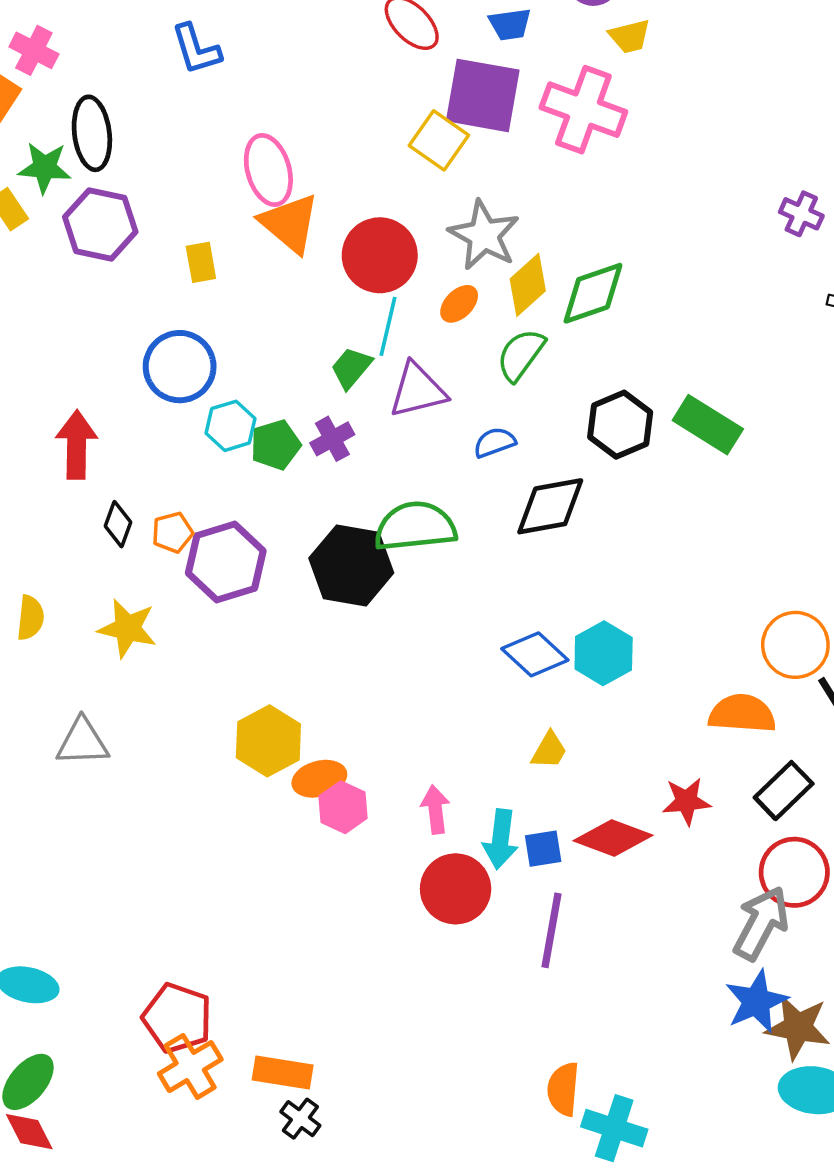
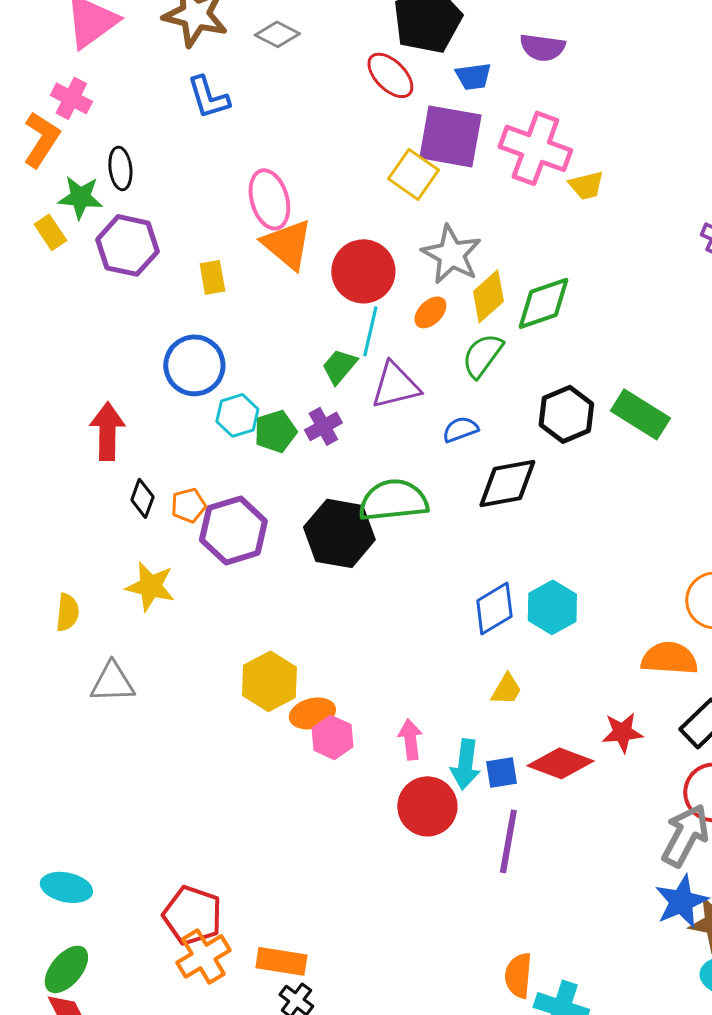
yellow trapezoid: (630, 36) -> (586, 185), moved
black ellipse: (92, 133) -> (120, 168), size x0.7
yellow semicircle: (30, 618) -> (67, 612), moved
blue diamond: (535, 654) -> (494, 608), turned -74

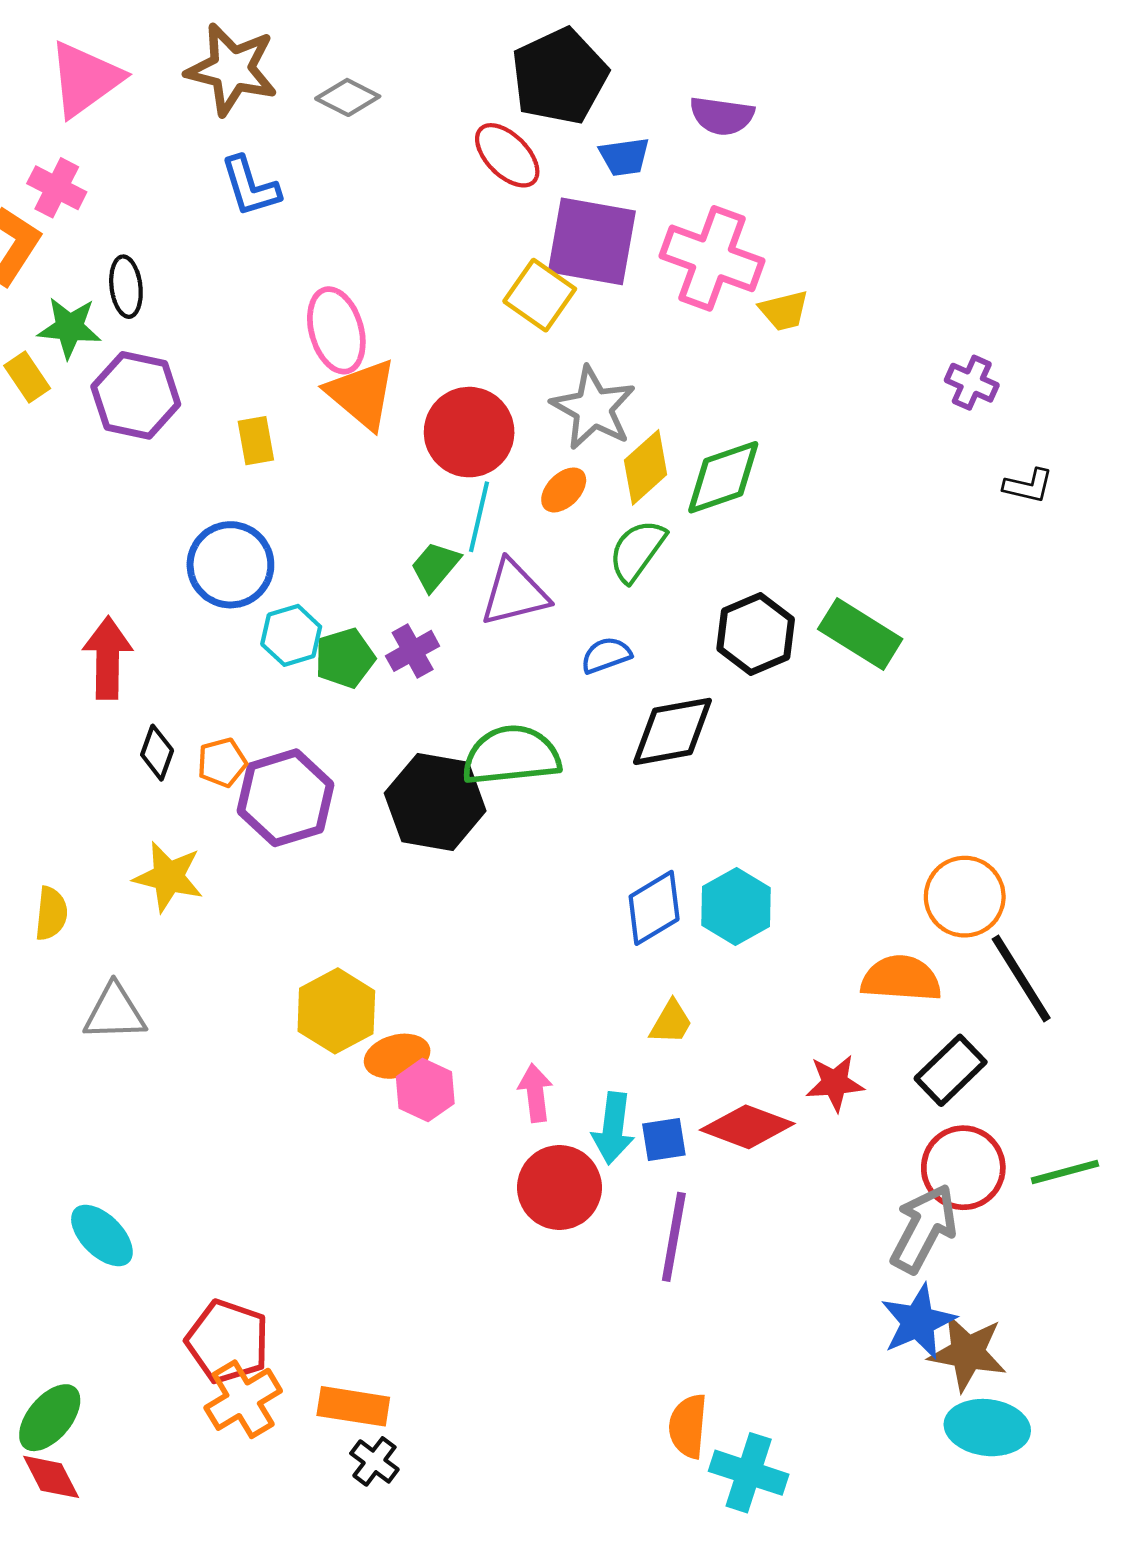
cyan ellipse: (66, 887) -> (102, 1235), moved, turned 33

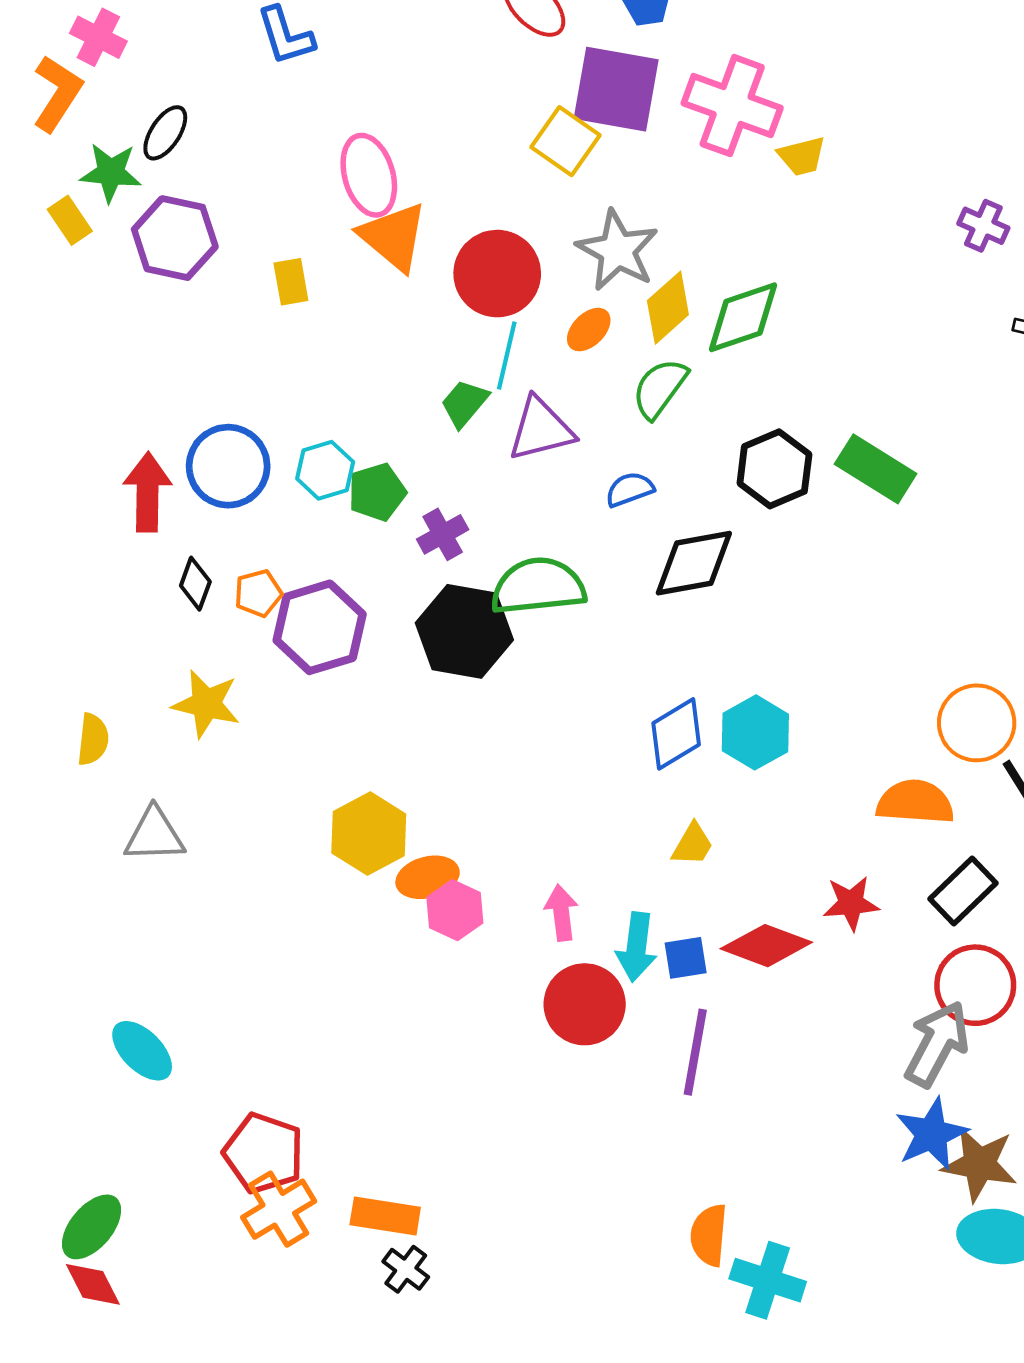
black ellipse: (126, 287) -> (165, 133), turned 40
blue circle: (230, 565) -> (228, 466), moved
purple cross: (413, 651) -> (443, 534), moved

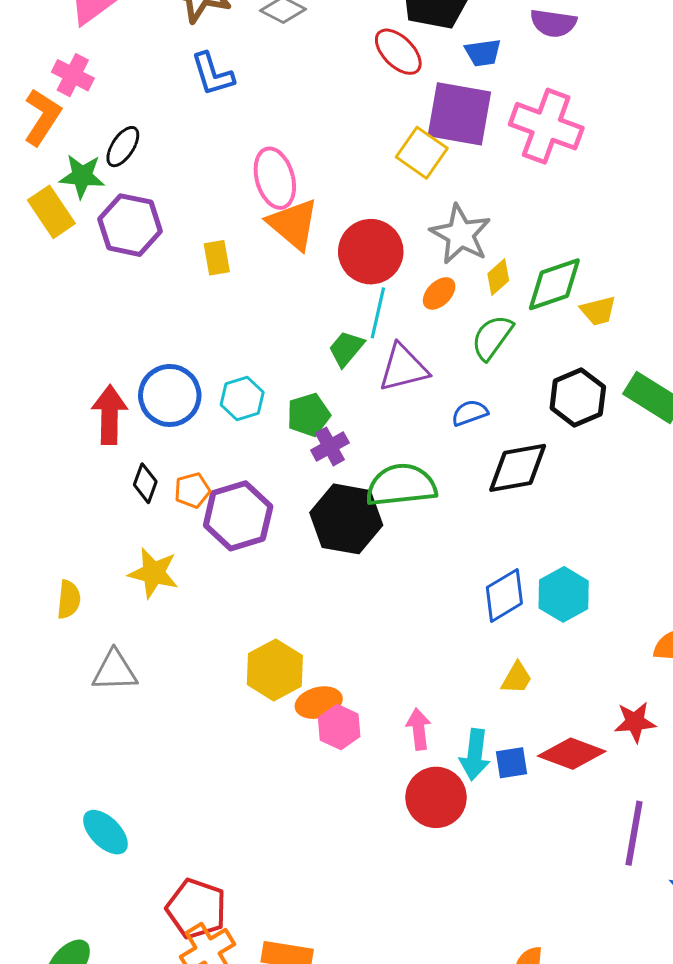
yellow trapezoid: (802, 156) -> (598, 311), moved
yellow rectangle: (70, 220) -> (51, 212), size x1.4
yellow diamond: (668, 308) -> (498, 277), size x0.7
green pentagon: (377, 492) -> (308, 415), moved
purple line: (695, 1052) -> (634, 833), moved

